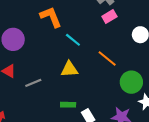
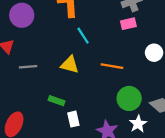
orange line: (107, 59) -> (112, 66), turned -48

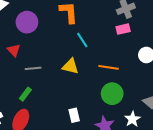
green circle: (129, 98) -> (112, 94), moved
green rectangle: (56, 101) -> (25, 94), moved, turned -72

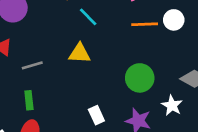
orange line: (109, 67) -> (145, 24), moved
green rectangle: (25, 94) -> (29, 100), turned -32

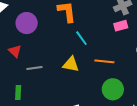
orange line: (145, 24) -> (104, 61), moved
green rectangle: (29, 100) -> (18, 93), moved

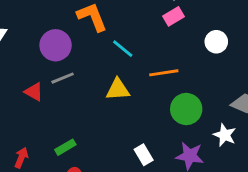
purple circle: (27, 23) -> (56, 45), moved
gray line: (34, 68) -> (63, 78), moved
green rectangle: (18, 93) -> (65, 147), moved, turned 72

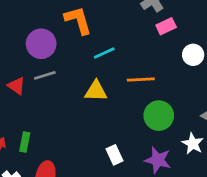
pink rectangle: (174, 16) -> (166, 26), moved
cyan line: (123, 49) -> (104, 53), turned -70
green rectangle: (65, 147) -> (25, 142), moved, turned -54

